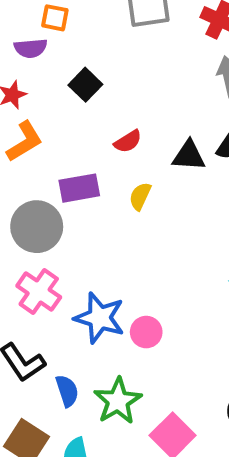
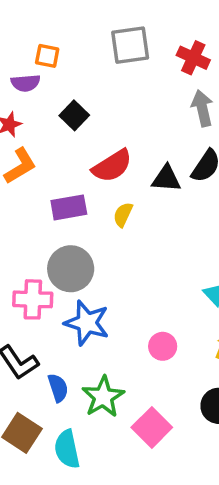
red semicircle: (128, 141) -> (112, 166), size x1.6
gray circle: (37, 227) -> (71, 269), moved
pink cross: (39, 291) -> (33, 299), turned -33
pink circle: (146, 332) -> (163, 346), moved

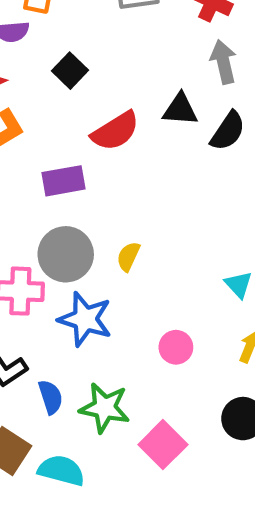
black triangle: (166, 179) -> (180, 109), moved
yellow semicircle: (123, 215) -> (128, 256), moved
green star: (103, 397) -> (105, 408), turned -30
cyan semicircle: (67, 449) -> (61, 470), turned 117

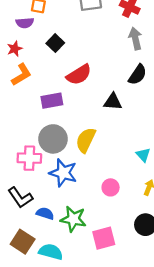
black triangle: (180, 109) -> (113, 102), moved
yellow semicircle: (128, 256) -> (86, 140), size x1.6
blue semicircle: (51, 397) -> (45, 213), turned -54
pink square: (163, 445) -> (104, 238), turned 30

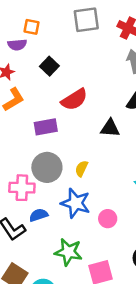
yellow semicircle: (86, 140) -> (81, 169), size x0.6
blue star: (63, 173) -> (76, 203), moved
blue semicircle: (45, 213) -> (39, 215), moved, turned -36

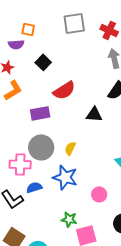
pink circle: (108, 219) -> (99, 194), moved
green star: (68, 252) -> (69, 219), moved, size x0.7

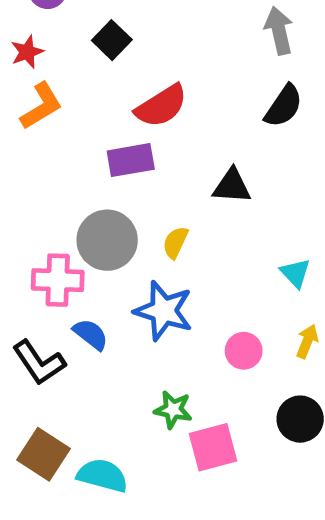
purple rectangle: (40, 113) -> (131, 160), moved
black triangle: (94, 114) -> (232, 186), moved
blue semicircle: (34, 187) -> (91, 334), turned 56

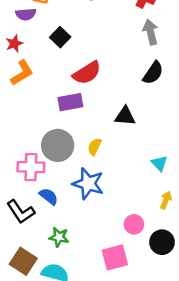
pink circle: (244, 351) -> (134, 224), moved
green star: (173, 410) -> (59, 237), moved

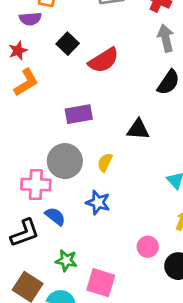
red semicircle: (87, 73) -> (104, 60), moved
blue star: (88, 184) -> (98, 203), size x0.7
black L-shape: (21, 212) -> (25, 233), turned -76
pink square: (115, 257) -> (101, 283), moved, turned 32

